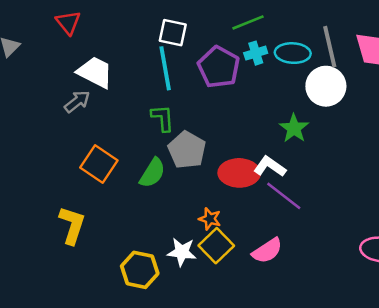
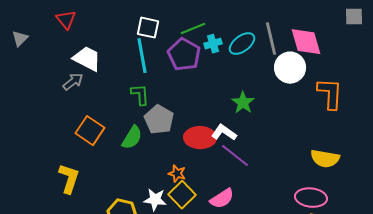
green line: (248, 22) -> (193, 29), moved
cyan ellipse: (293, 53) -> (242, 44), turned -40
white circle: (326, 86) -> (290, 68), moved

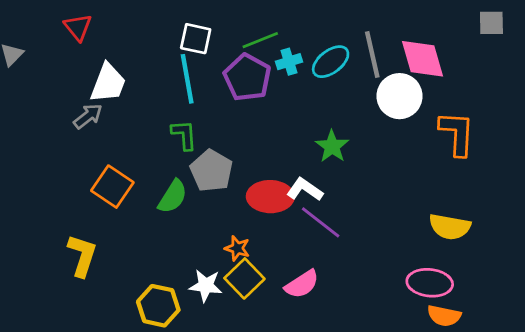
white trapezoid: (87, 59) -> (108, 83), turned 84

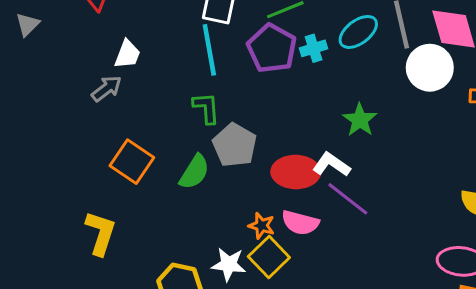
cyan cross: (289, 62) -> (314, 48), moved
white trapezoid: (108, 83) -> (127, 54), size x0.7
pink semicircle: (302, 284) -> (300, 223), moved, turned 48

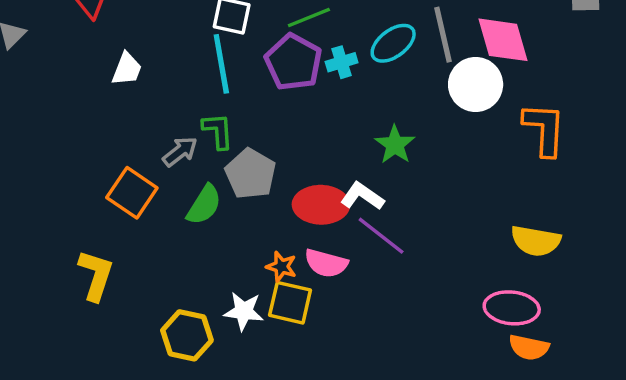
gray arrow: (107, 89) -> (180, 151), moved
yellow square: (269, 257) -> (290, 303), turned -33

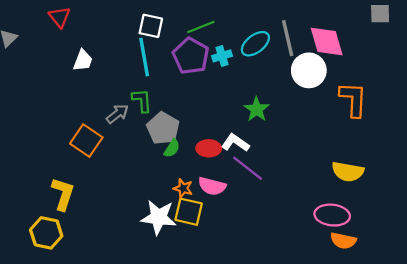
green semicircle: (204, 205) -> (172, 148), moved, size x0.7
red ellipse: (321, 205) -> (209, 148), size x0.7
white star: (244, 311) -> (159, 217), size x1.4
yellow hexagon: (187, 335) -> (46, 233), moved

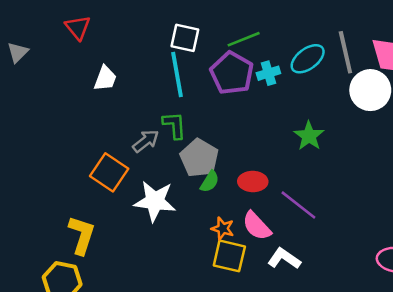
white L-shape: (235, 143) -> (284, 259), moved
pink semicircle: (212, 186) -> (257, 226), turned 32
white star: (159, 217) -> (155, 201), moved

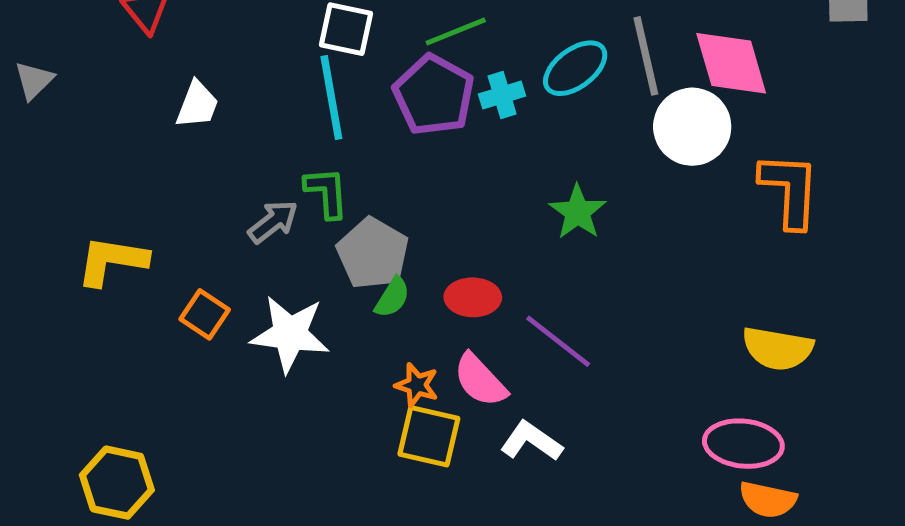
gray triangle: (18, 52) -> (34, 80), moved
orange square: (109, 172) -> (205, 314), moved, size x0.7
yellow L-shape: (82, 235) -> (112, 261), moved, turned -99

